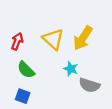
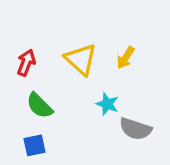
yellow arrow: (83, 38) -> (126, 58), size x0.6
blue square: (23, 96) -> (35, 145), turned -32

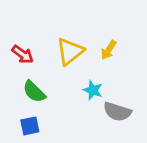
yellow triangle: (81, 59) -> (70, 51), turned 40
red arrow: (26, 63) -> (23, 54), turned 105

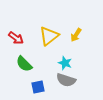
gray semicircle: (117, 112) -> (66, 80), moved
blue square: (30, 126) -> (38, 87), moved

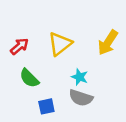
yellow arrow: (76, 35) -> (108, 43), moved, size x1.5
red arrow: (16, 38) -> (19, 46), turned -77

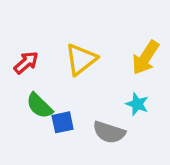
cyan star: (80, 77) -> (137, 104), moved
blue square: (46, 106) -> (63, 122), moved

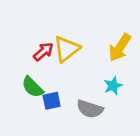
red arrow: (26, 63) -> (43, 52), moved
cyan star: (137, 104) -> (113, 86), turned 30

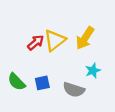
yellow arrow: (120, 48) -> (85, 38), moved
green semicircle: (32, 87) -> (17, 82), moved

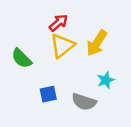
red arrow: (36, 43) -> (58, 23), moved
green semicircle: (17, 82) -> (22, 58), moved

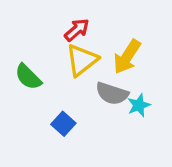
blue square: (48, 94) -> (63, 124), turned -36
gray semicircle: (84, 102) -> (112, 94), moved

